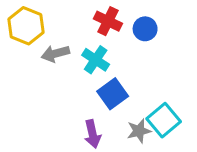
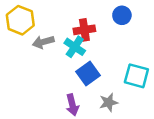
red cross: (108, 21) -> (84, 30), moved, turned -35
blue circle: (145, 29) -> (122, 15), moved
cyan square: (164, 120) -> (136, 76), moved, turned -35

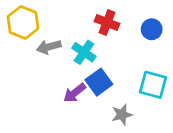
blue circle: (122, 15) -> (152, 29), moved
red cross: (84, 30) -> (107, 22), moved, turned 30
purple arrow: (72, 105) -> (74, 93), moved, turned 65

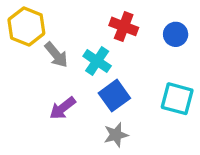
gray arrow: (49, 47) -> (56, 55), turned -115
purple arrow: (74, 93) -> (63, 108), moved
gray star: (122, 115) -> (116, 135), moved

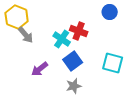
red cross: (124, 26) -> (79, 31), moved
blue circle: (176, 34) -> (110, 12), moved
gray arrow: (56, 55) -> (26, 35), moved

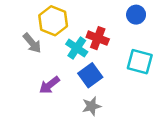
yellow hexagon: (17, 17) -> (53, 21), moved
cyan square: (113, 63) -> (140, 62), moved

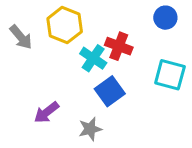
gray arrow: (32, 43) -> (21, 37), moved
purple arrow: (49, 85) -> (47, 112), moved
gray star: (92, 106) -> (90, 129), moved

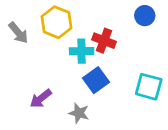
cyan cross: (93, 58) -> (82, 51), turned -35
cyan square: (170, 75) -> (149, 87), moved
gray star: (90, 129) -> (79, 113), turned 30

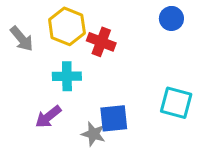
red cross: (104, 41) -> (101, 42), moved
cyan cross: (82, 51) -> (67, 76), moved
blue square: (96, 80) -> (114, 118), moved, turned 30

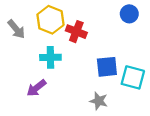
blue square: (114, 118) -> (107, 67), moved
gray star: (93, 134) -> (99, 101), moved

